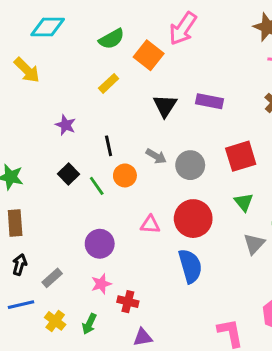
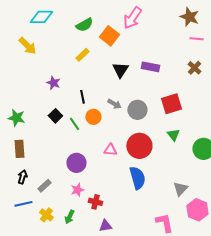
gray triangle: (254, 244) -> (180, 189), moved

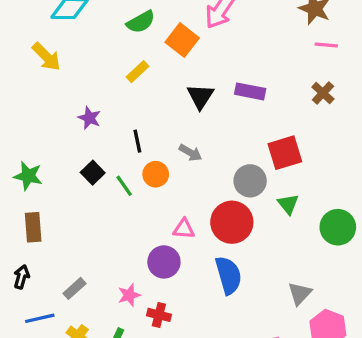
gray circle: (137, 110) -> (250, 181), moved
purple circle: (76, 163) -> (164, 262), moved
black arrow: (22, 177) -> (22, 277), moved

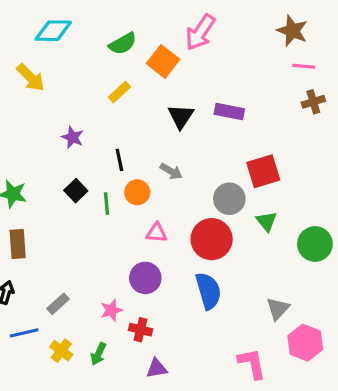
brown cross: (323, 93) -> (313, 102), moved, turned 30
green line: (124, 186) -> (107, 204), turned 30
pink triangle: (184, 229) -> (157, 233), moved

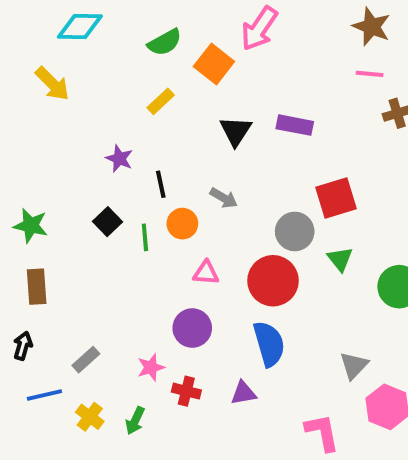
pink line: (304, 66) -> (370, 74), moved
purple star: (73, 137) -> (119, 159), moved
purple triangle: (157, 368) -> (243, 393), moved

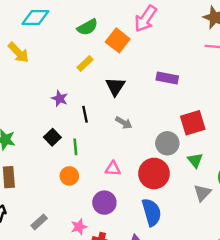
black triangle: (236, 131) -> (115, 86), moved
orange circle: (182, 224) -> (69, 176), moved
gray triangle: (354, 365) -> (202, 193), moved

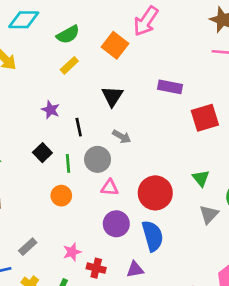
green semicircle: (87, 27) -> (68, 35), moved
yellow rectangle: (85, 63) -> (69, 65), moved
red square: (193, 123) -> (205, 118), moved
gray circle: (167, 143) -> (98, 159), moved
purple circle: (104, 203) -> (116, 224), moved

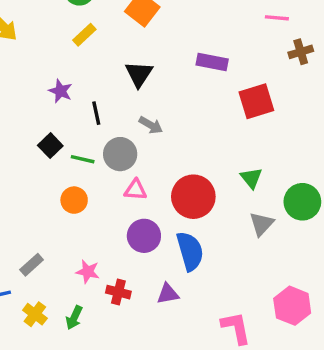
green line: (68, 163) -> (83, 159), turned -72
pink star: (72, 252) -> (88, 272), turned 30

